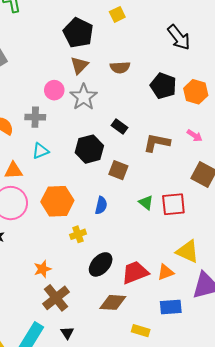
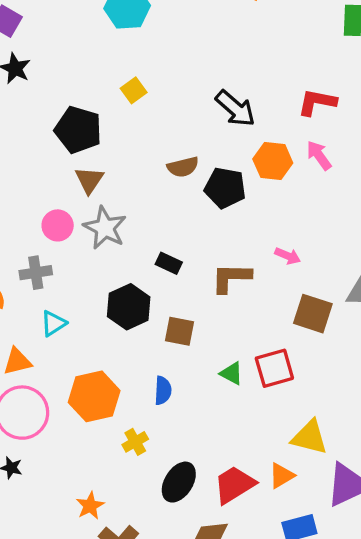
brown semicircle: (120, 67) -> (183, 167), moved
orange hexagon: (196, 92) -> (273, 161), moved

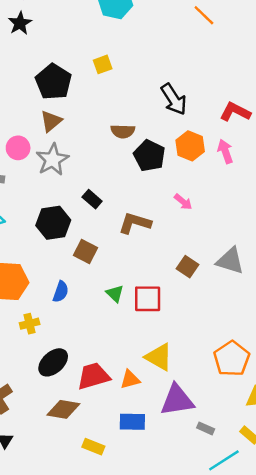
pink arrow: (288, 256) -> (183, 202), moved
brown square: (313, 314) -> (187, 267), size x0.7

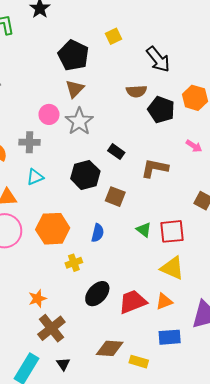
black arrow: (174, 99) -> (158, 59), moved
yellow triangle: (159, 357) -> (172, 268), moved
brown diamond: (63, 409) -> (110, 348), moved

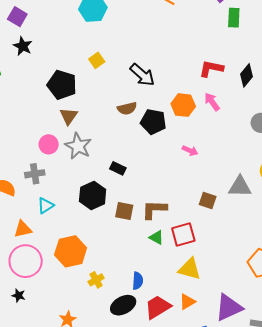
brown L-shape: (155, 168) -> (154, 209), moved
blue semicircle: (98, 233) -> (138, 281), moved
black ellipse: (97, 294) -> (123, 305), turned 30

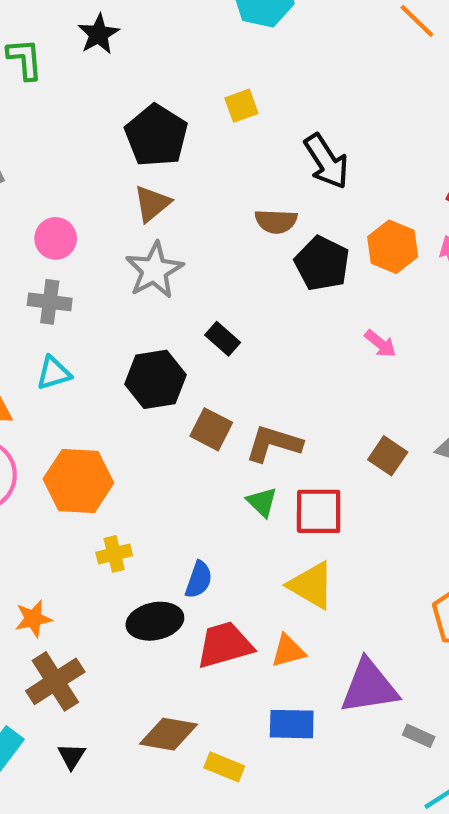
pink circle: (49, 144) -> (56, 238), moved

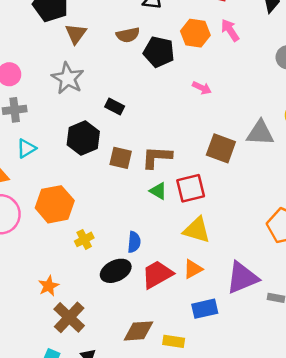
brown triangle: (152, 204) -> (76, 34), moved
brown square: (388, 456) -> (221, 148), size x1.4

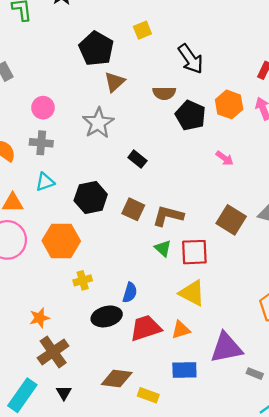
black hexagon: (83, 138) -> (91, 198), moved

